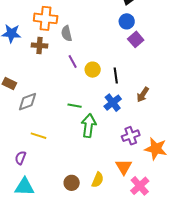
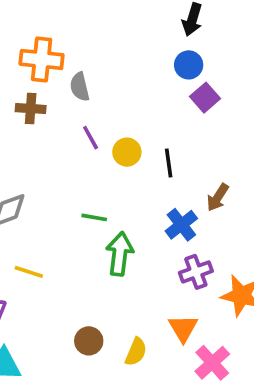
blue cross: (113, 103) -> (181, 225), moved
brown circle: (72, 183) -> (89, 341), moved

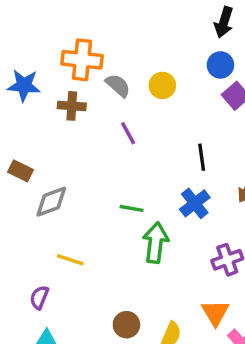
gray semicircle: (80, 87) -> (118, 85), turned 144
yellow circle: (127, 152) -> (162, 85), moved
blue cross: (181, 225) -> (195, 203), moved

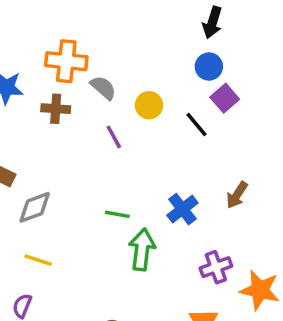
yellow circle: (162, 85) -> (149, 105), moved
black line: (202, 157) -> (197, 125), moved, turned -32
yellow line: (70, 260) -> (38, 260), moved

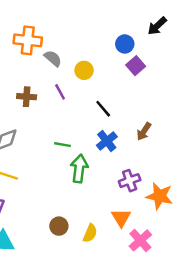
black arrow: (212, 22) -> (157, 26), moved, turned 30
brown cross: (56, 109) -> (27, 97), moved
black line: (197, 125) -> (103, 109), moved

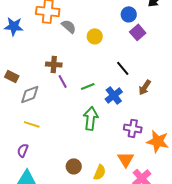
purple line: (60, 92) -> (63, 81), moved
brown cross: (27, 97) -> (54, 64), moved
black line: (103, 109) -> (123, 68), moved
green line: (62, 145) -> (88, 86), moved, turned -32
purple cross: (130, 181) -> (133, 128), turned 30

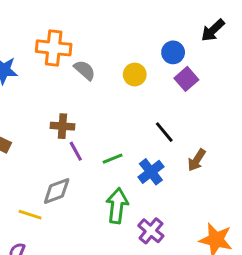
yellow circle: (95, 36) -> (135, 75), moved
gray diamond: (30, 94) -> (57, 191), moved
purple cross: (133, 128) -> (151, 231), moved, turned 30

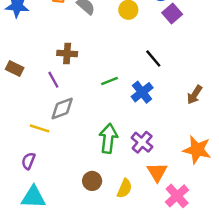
purple line: (76, 151) -> (53, 80), moved
brown arrow: (197, 160) -> (195, 95), moved
green arrow: (117, 206) -> (108, 138), moved

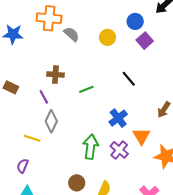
green line: (110, 81) -> (86, 89), moved
blue cross: (142, 92) -> (118, 118), moved
gray diamond: (62, 108) -> (51, 121), turned -45
orange triangle: (157, 172) -> (142, 136), moved

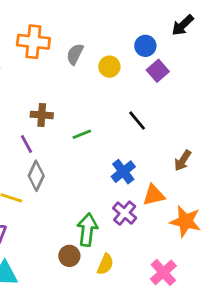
gray semicircle: (71, 34) -> (75, 54), moved, turned -105
orange triangle: (142, 136) -> (154, 195), turned 48
green arrow: (91, 147) -> (87, 230), moved

